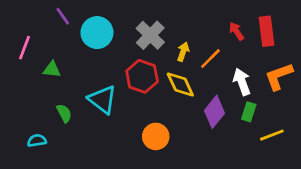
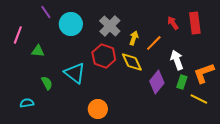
orange L-shape: (279, 76) -> (204, 73), moved
yellow line: (272, 135) -> (199, 99), turned 48
orange circle: (156, 136) -> (98, 109), moved

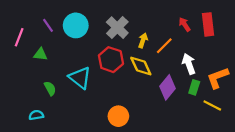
purple line: (46, 12) -> (48, 25), moved
cyan semicircle: (27, 103) -> (36, 115), moved
orange circle: (98, 109) -> (118, 116), moved

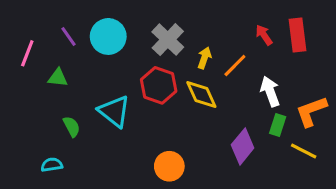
purple diamond: (167, 87) -> (243, 146), moved

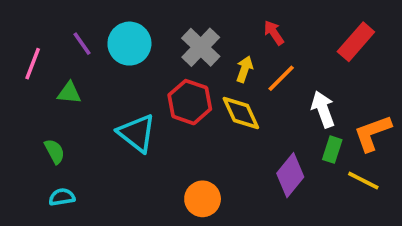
red arrow: (264, 35) -> (274, 33), moved
red rectangle: (298, 35) -> (356, 42), turned 48
green semicircle: (72, 127) -> (55, 151), moved

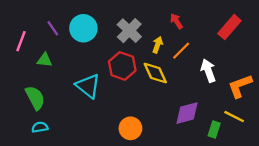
green rectangle: (332, 150) -> (214, 130), moved
green semicircle: (55, 151) -> (35, 98), size x1.5
purple diamond: (290, 175) -> (187, 113), turned 36

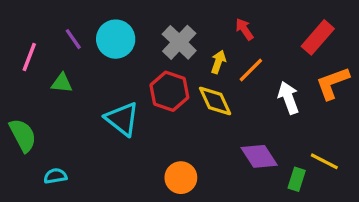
orange L-shape: (240, 86) -> (332, 83), moved
green semicircle: (35, 98) -> (23, 135), moved
purple diamond: (187, 113) -> (259, 156), turned 72

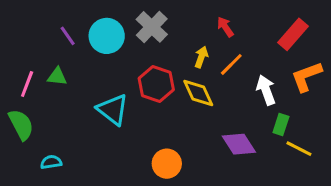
gray cross: (179, 42) -> (152, 27), moved
pink line: (29, 57) -> (27, 84), moved
green rectangle: (297, 179) -> (281, 125), moved

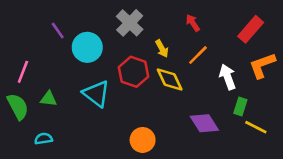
cyan circle: (107, 36) -> (87, 47), moved
yellow arrow: (201, 57) -> (162, 49), moved, turned 132
green triangle: (57, 76) -> (49, 99), moved

